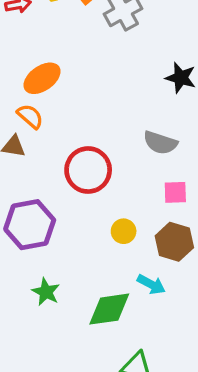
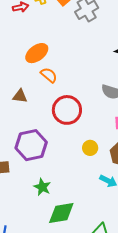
orange semicircle: (30, 116) -> (49, 75), moved
green diamond: (109, 309) -> (61, 213), moved

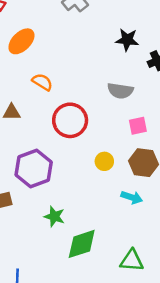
orange ellipse: (37, 53) -> (21, 41), moved

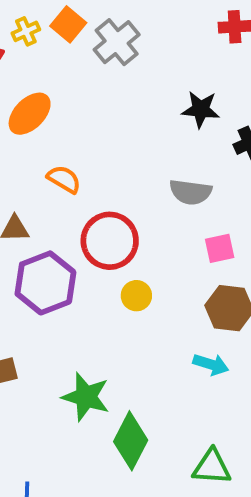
yellow circle: (104, 161) -> (136, 296), moved
purple hexagon: (34, 169) -> (45, 283), moved
green star: (54, 216) -> (86, 397), size x1.4
green diamond: (82, 244) -> (131, 441), turned -44

